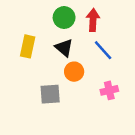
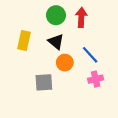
blue line: (103, 50) -> (90, 55), moved

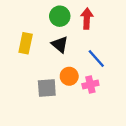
orange circle: (65, 63) -> (69, 76), moved
pink cross: (96, 79) -> (90, 84), moved

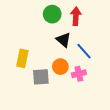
yellow rectangle: (26, 43) -> (22, 58), moved
black triangle: (60, 44) -> (63, 40), moved

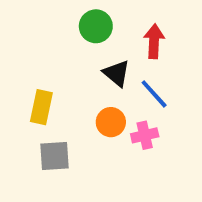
red arrow: (76, 16) -> (154, 41), moved
gray square: (41, 77) -> (54, 156), moved

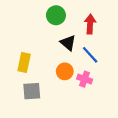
pink cross: (145, 135) -> (85, 79), turned 32

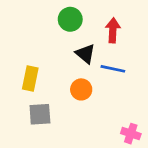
blue line: (90, 55) -> (113, 69), turned -36
pink cross: (85, 79) -> (131, 134), moved

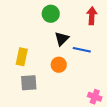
red arrow: (113, 30) -> (92, 16), moved
black triangle: (85, 54) -> (62, 39), turned 35

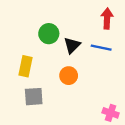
green circle: (51, 14) -> (49, 34), moved
blue line: (82, 50) -> (101, 48), moved

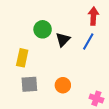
blue line: (101, 48) -> (88, 42), turned -72
orange circle: (69, 76) -> (63, 85), moved

